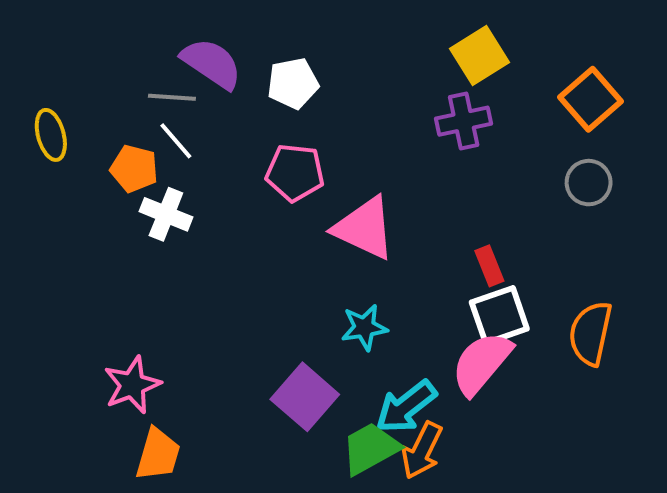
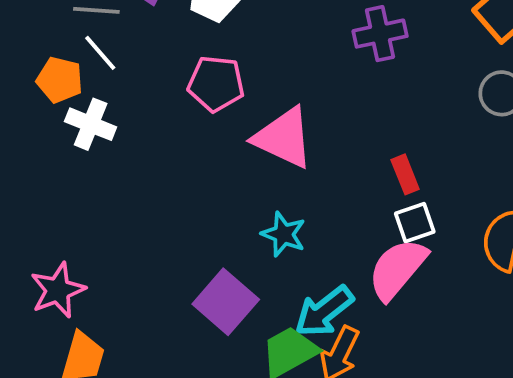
white square: (499, 315) -> (415, 223), size x0.7
cyan star: (364, 327) -> (284, 234), turned 30

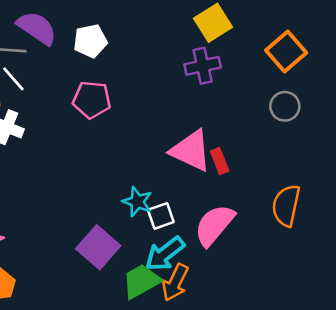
pink triangle: (284, 138) -> (191, 151), moved
white square: (415, 223) -> (161, 216), moved

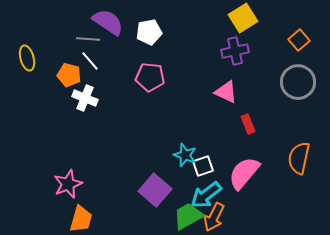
orange square: (286, 51) -> (299, 40), size x0.7
gray circle: (285, 106) -> (298, 82), size x1.5
pink triangle: (191, 151) -> (226, 92), moved, size x0.7

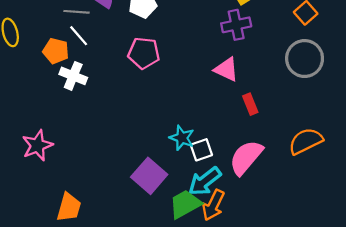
orange semicircle: (299, 158) -> (306, 141), turned 52
pink star: (68, 184) -> (37, 145), moved

